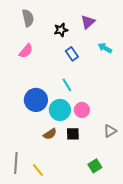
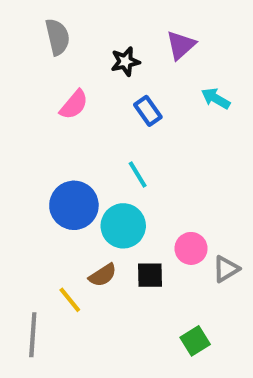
pink semicircle: (26, 51) -> (74, 105), moved
pink circle: (82, 110) -> (191, 248), moved
yellow line: (38, 170) -> (70, 300), moved

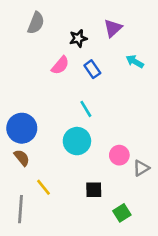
gray semicircle: (58, 37) -> (36, 23), turned 35
pink semicircle: (74, 105) -> (60, 65), moved
blue circle: (74, 205) -> (22, 128), moved
brown semicircle: (103, 275) -> (22, 158), moved, turned -96
black square: (150, 275) -> (94, 190), moved

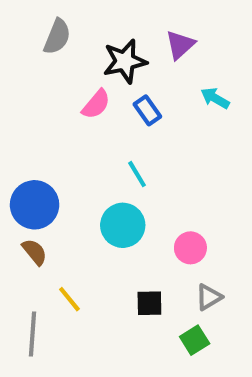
black star: (78, 38) -> (125, 61), size x1.5
gray triangle: (141, 168) -> (209, 297), moved

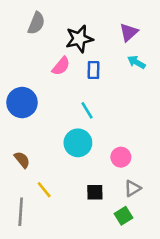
purple triangle: (180, 45) -> (129, 32), moved
blue rectangle: (147, 110) -> (94, 70), turned 36
blue circle: (35, 205) -> (22, 103), moved

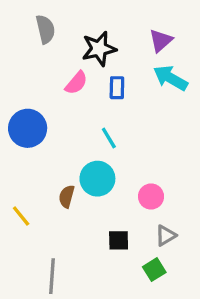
gray semicircle: (36, 23) -> (45, 29), turned -35
cyan arrow: (136, 62) -> (170, 78), size x1.5
brown semicircle: (22, 160) -> (67, 196), moved, turned -126
yellow line: (44, 190) -> (21, 216), moved
gray line: (21, 212) -> (52, 276), moved

